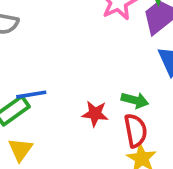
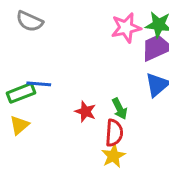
green arrow: (135, 100) -> (120, 109), turned 35

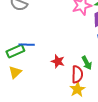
green arrow: (120, 109) -> (87, 63), moved

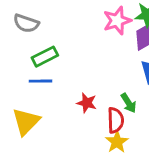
green rectangle: (15, 51) -> (45, 57), moved
yellow triangle: (15, 72) -> (26, 122), size x1.5

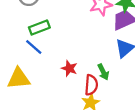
blue line: (40, 81) -> (34, 47), turned 36
yellow triangle: (26, 122) -> (19, 78), turned 35

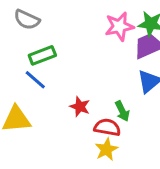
red semicircle: (91, 85) -> (107, 127), turned -84

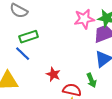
green arrow: (122, 111) -> (91, 80), moved

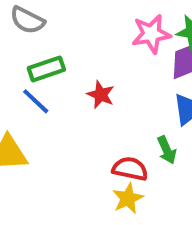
red star: (53, 74) -> (101, 95), moved

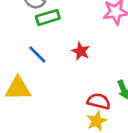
green rectangle: (46, 69) -> (48, 17), moved

